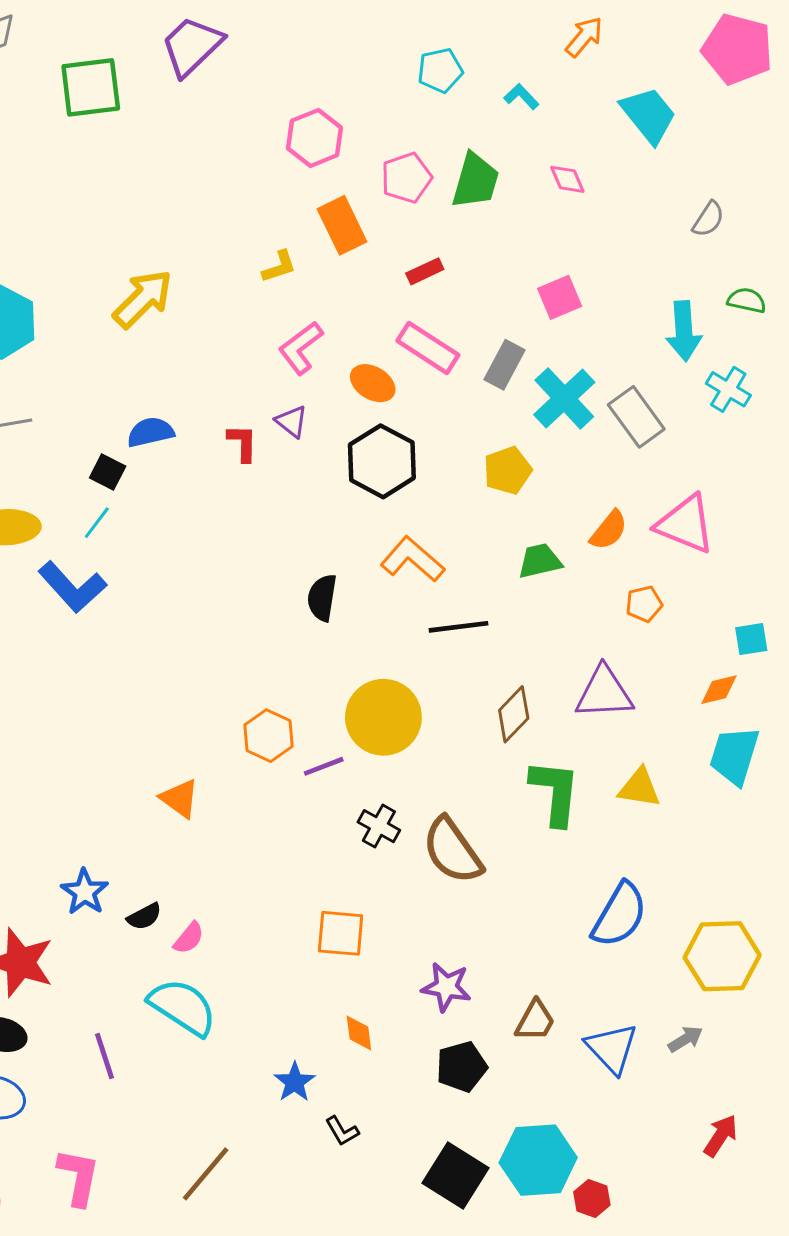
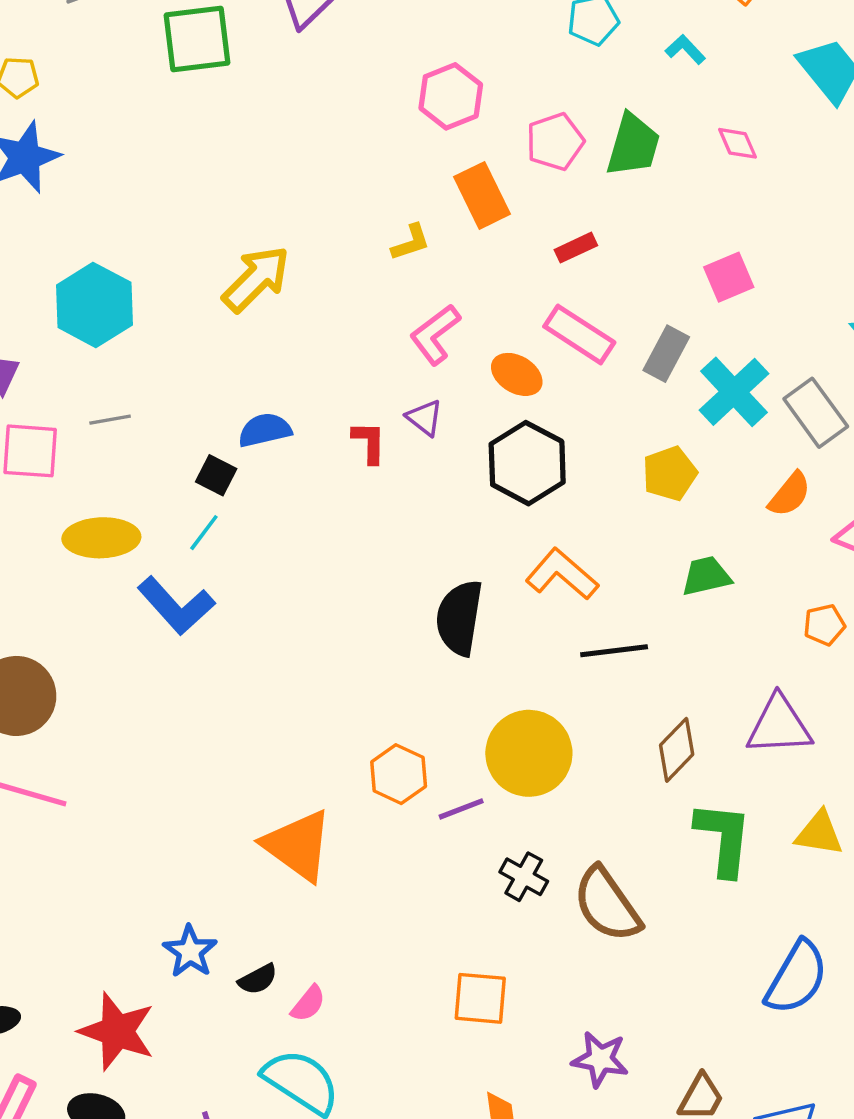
orange semicircle: (609, 530) -> (790, 494), moved
black semicircle: (322, 598) -> (459, 618), size x1.4
orange triangle: (180, 798) -> (298, 845), size x1.6

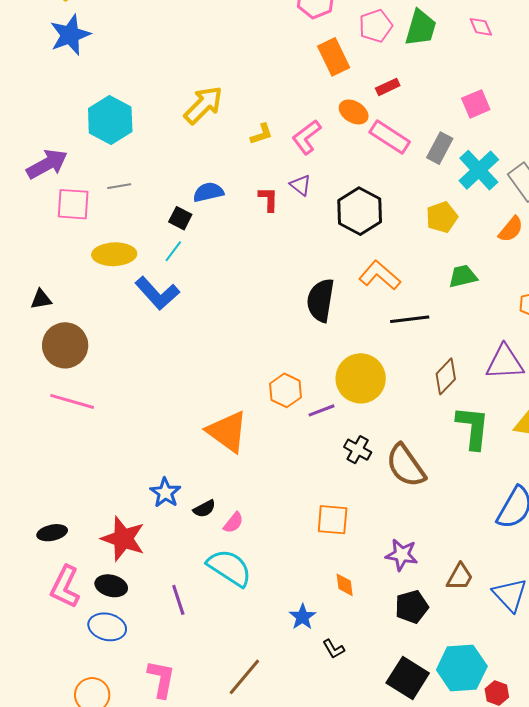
yellow L-shape: (411, 242) -> (261, 134), moved
orange ellipse: (517, 374) -> (354, 112), moved

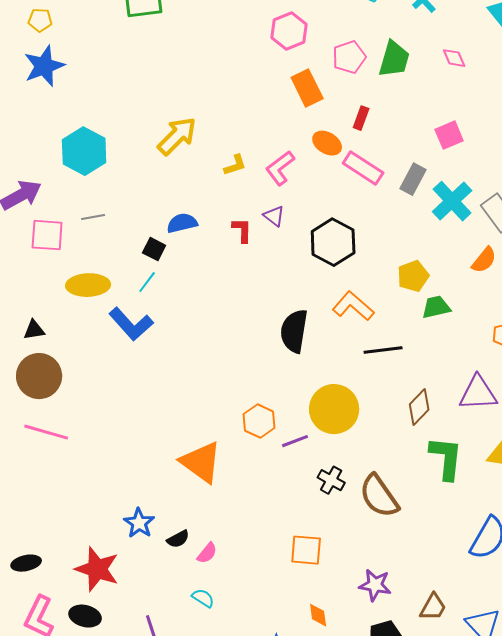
red rectangle: (388, 87) -> (361, 118), turned -45
yellow pentagon: (442, 217) -> (413, 276), moved
black triangle: (41, 299) -> (34, 330), moved
cyan semicircle: (229, 568) -> (203, 598), size x0.5

